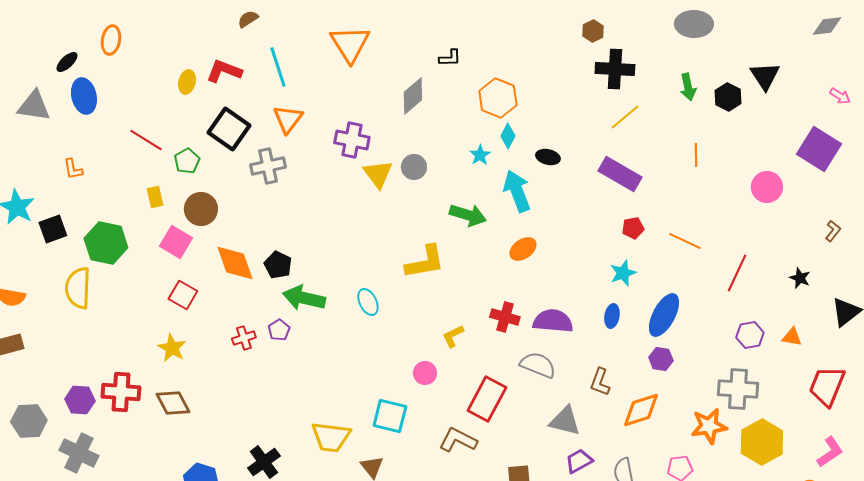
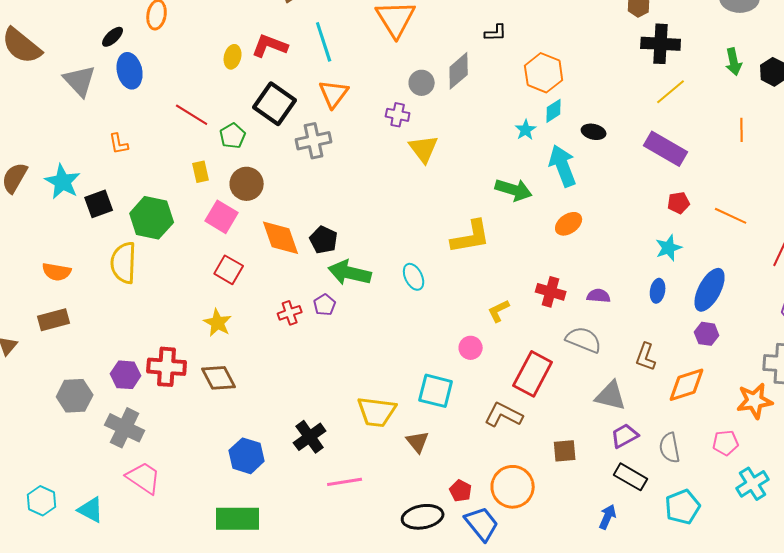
gray triangle: (34, 106) -> (80, 81), turned 39
cyan diamond: (508, 136) -> (554, 111), turned 30
purple cross: (352, 140) -> (398, 115), size x0.7
gray circle: (414, 167) -> (422, 83), moved
purple semicircle: (553, 321) -> (599, 296), size x0.6

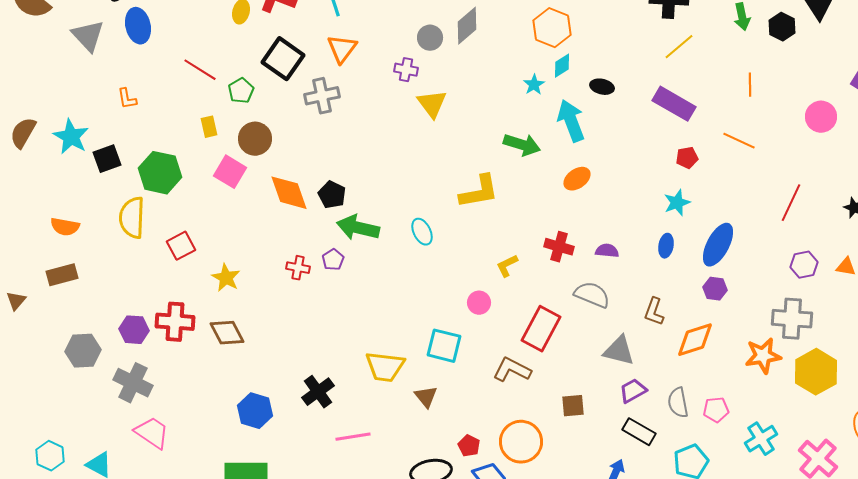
orange line: (731, 216) -> (739, 141), moved
red square: (229, 270) -> (181, 246), moved, turned 32
red cross: (290, 313) -> (298, 268), turned 30
pink pentagon: (726, 443) -> (716, 410), moved

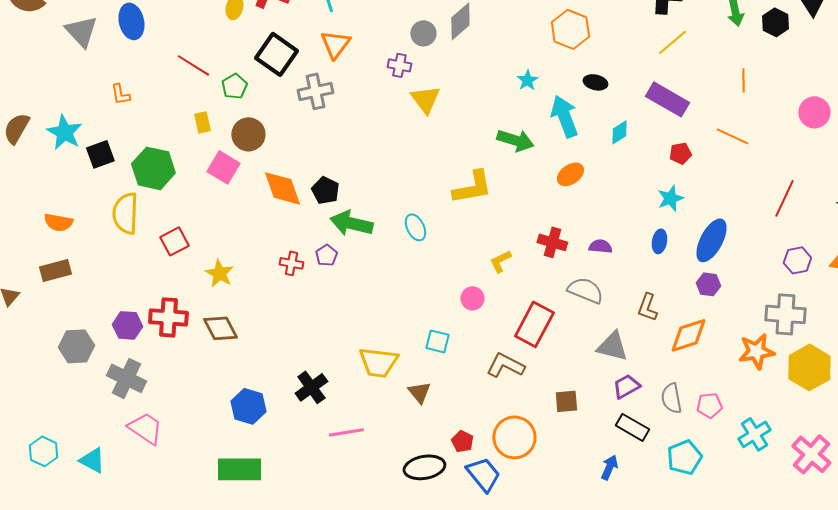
orange hexagon: (552, 28) -> (570, 29), moved
cyan diamond: (562, 66) -> (619, 132), moved
cyan square: (444, 346) -> (437, 341), size x0.7

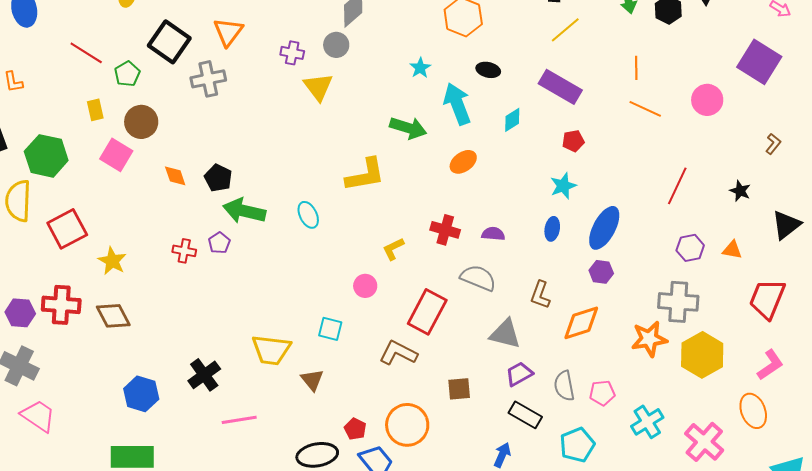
gray circle: (423, 33) -> (336, 45), moved
orange line: (732, 136) -> (645, 109), moved
orange diamond: (282, 188) -> (175, 176), size x0.6
red square: (174, 241) -> (67, 229), size x1.4

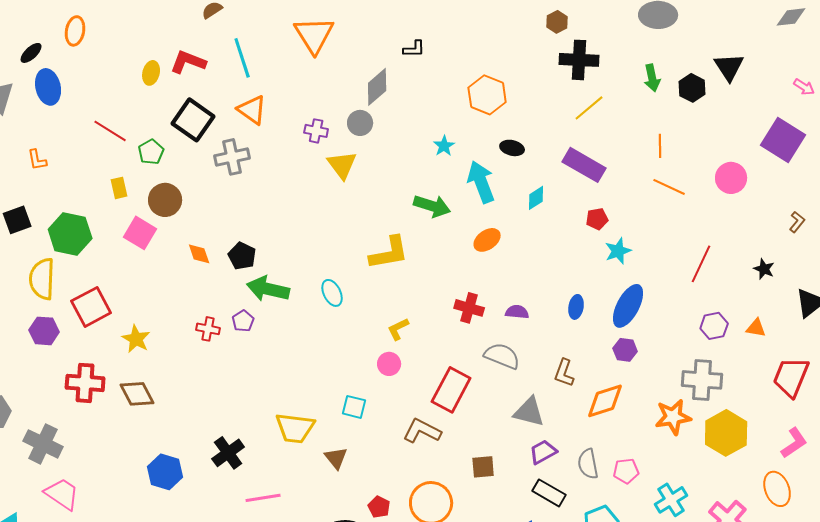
orange triangle: (228, 32) -> (252, 110), turned -32
cyan star: (563, 186) -> (618, 251), moved
yellow L-shape: (393, 249) -> (398, 329), moved
purple hexagon: (20, 313) -> (44, 331), moved

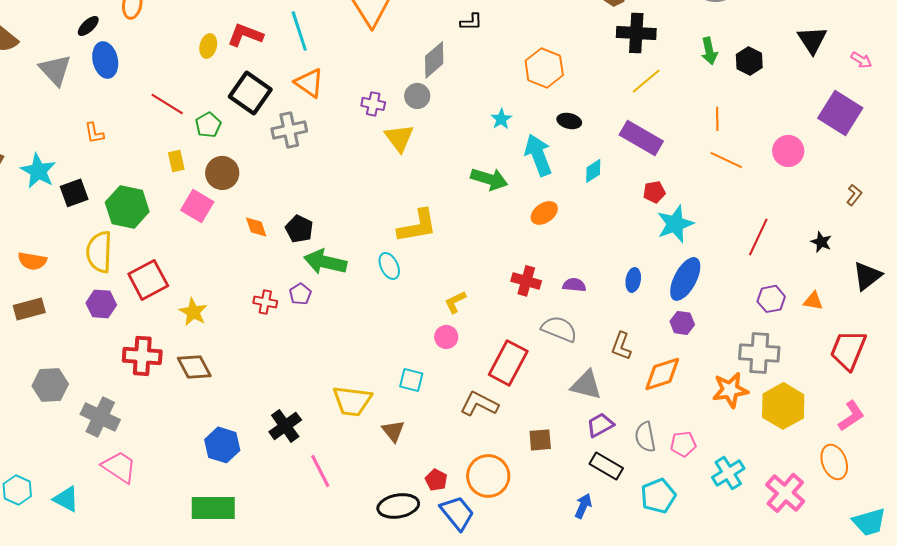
black triangle: (729, 67) -> (812, 40), moved
cyan star: (618, 251) -> (675, 224), size x1.4
yellow L-shape: (389, 253) -> (417, 226), moved
pink line: (263, 498) -> (320, 471), turned 72

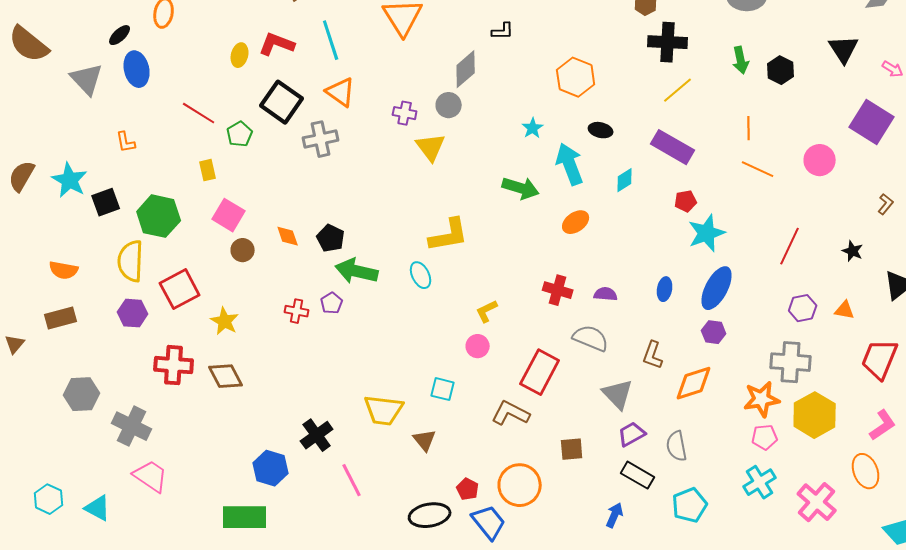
brown circle: (222, 173) -> (243, 250), moved, size x0.7
gray triangle: (586, 385) -> (618, 394), turned 32
pink pentagon: (683, 444) -> (765, 437), moved
blue hexagon: (222, 445) -> (271, 468), moved

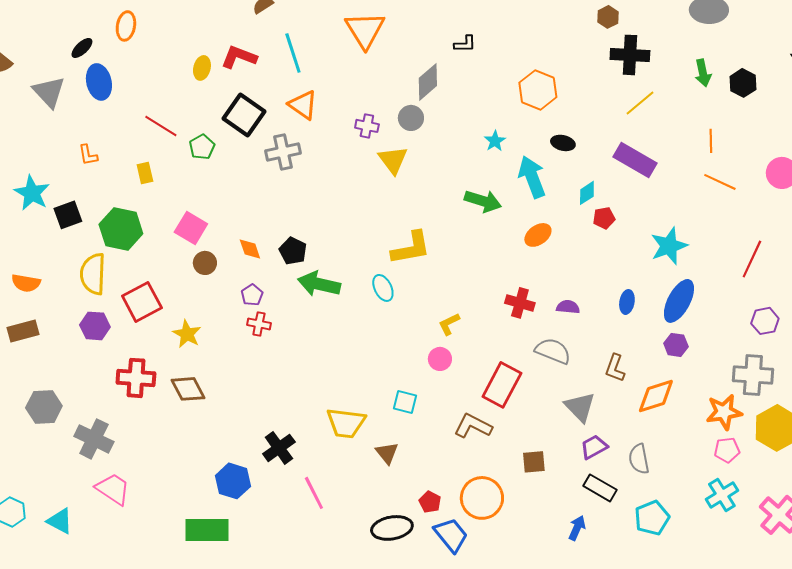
yellow rectangle: (208, 170) -> (145, 173), moved
red pentagon: (686, 201) -> (604, 218), moved
purple pentagon: (332, 303) -> (252, 295), moved

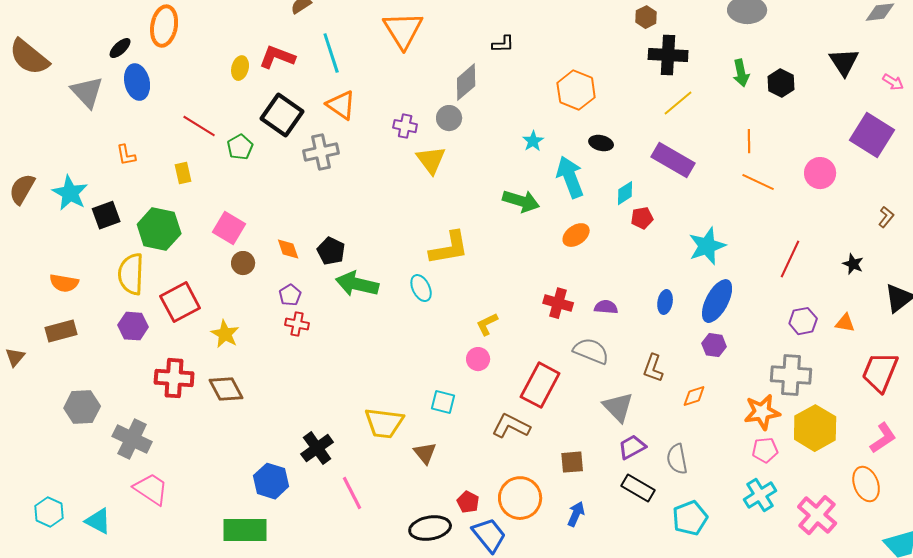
orange ellipse: (126, 26) -> (164, 26), size x1.4
orange diamond: (656, 396) -> (694, 396), size x0.6
blue arrow: (577, 528) -> (576, 514), moved

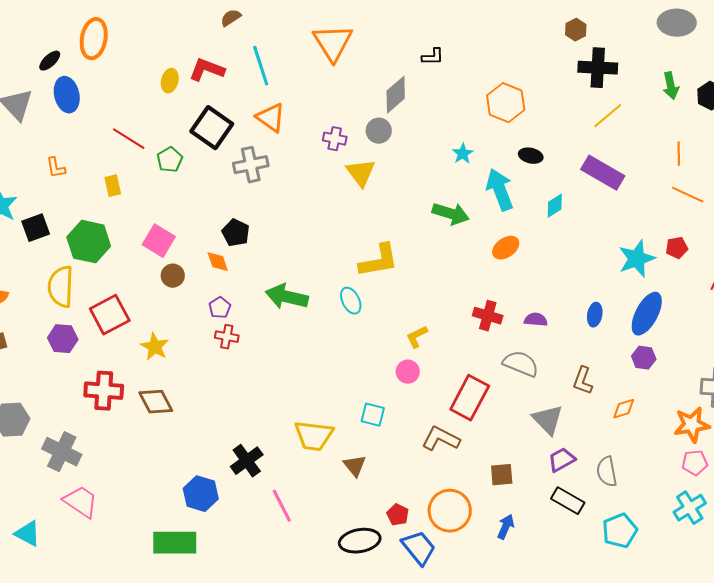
red pentagon: (642, 218) -> (677, 248), moved
black pentagon: (331, 251) -> (236, 233), moved

